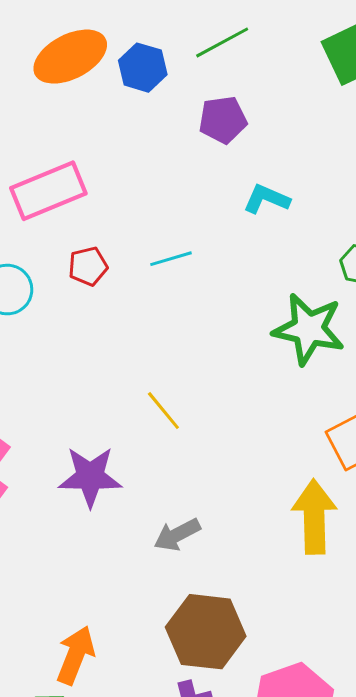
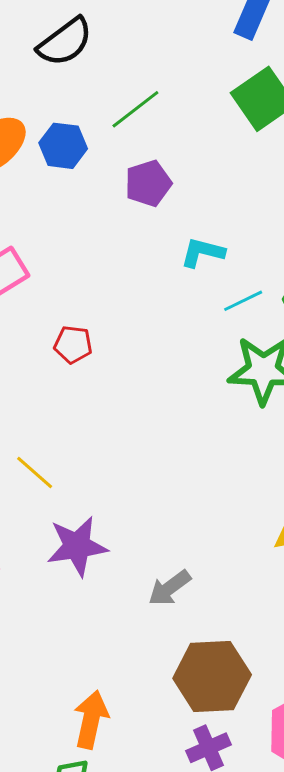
cyan line: (171, 259) -> (243, 301), moved
red pentagon: (88, 266) -> (73, 344), moved, turned 30
yellow line: (163, 411) -> (35, 472), moved

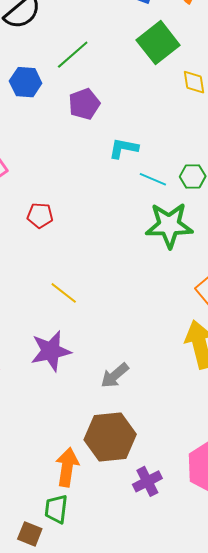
cyan line: (243, 301) -> (153, 179), turned 52
yellow line: (35, 472) -> (64, 293), moved
brown hexagon: (212, 677) -> (110, 437), moved

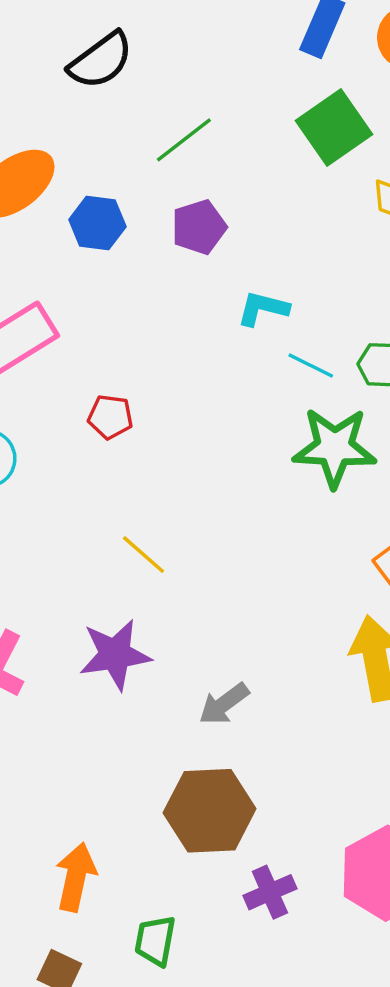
blue hexagon: (26, 82) -> (97, 223), moved
orange arrow: (67, 467) -> (76, 877), moved
green trapezoid: (56, 509) -> (155, 941), moved

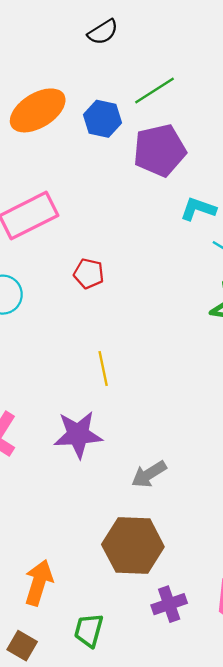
black semicircle: (101, 60) -> (103, 32), size x0.7
blue hexagon: (97, 223) -> (102, 119), moved
purple pentagon: (199, 227) -> (160, 150), size x1.4
yellow line: (143, 555) -> (103, 369), turned 32

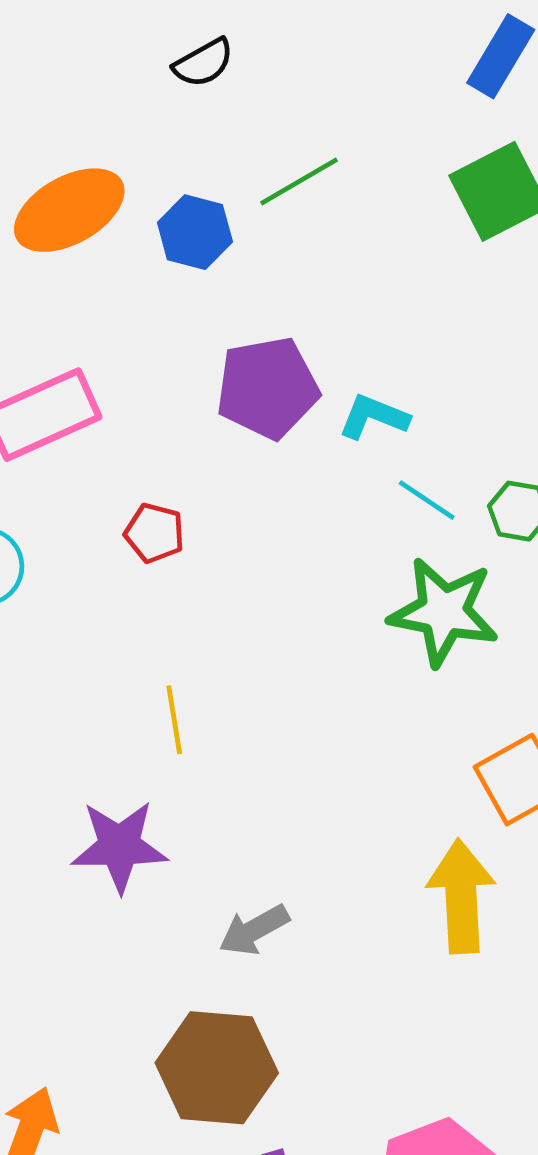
purple pentagon: (160, 150) -> (267, 388), moved

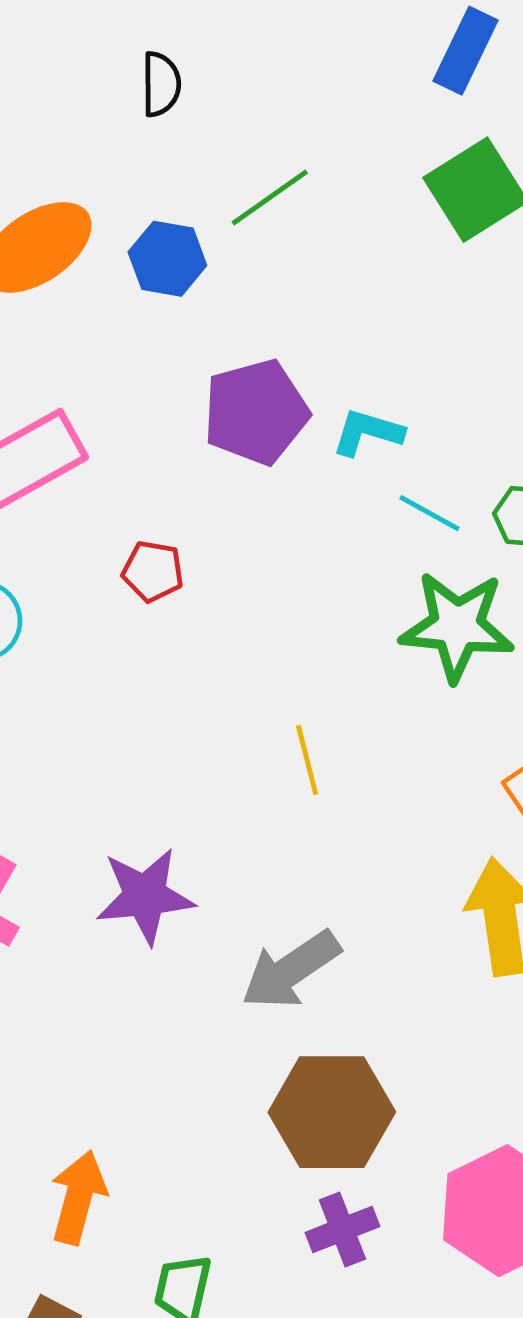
black semicircle: (203, 63) -> (161, 84), turned -56
yellow line: (174, 720) -> (307, 760), moved
gray arrow: (254, 930) -> (291, 970), size x1.4
brown hexagon: (217, 1068) -> (332, 1112), moved

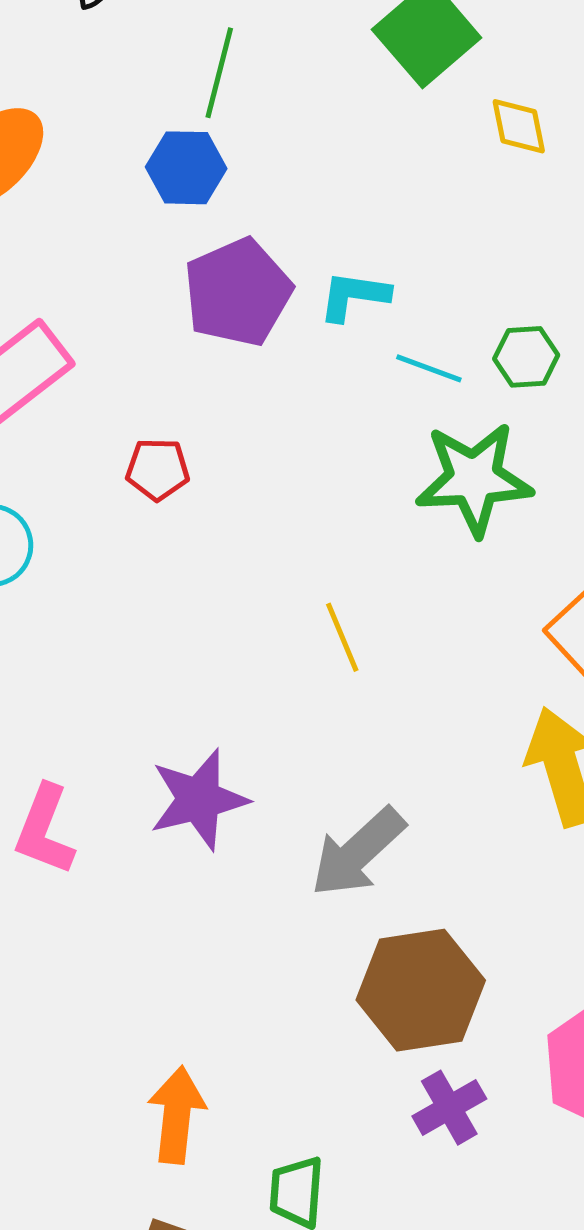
green line: (270, 197) -> (219, 73), turned -32
blue hexagon: (167, 259) -> (186, 168), moved

